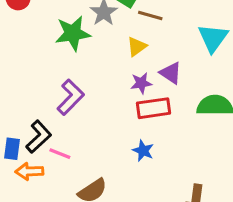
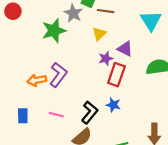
red rectangle: (153, 108) -> (116, 75), turned -55
black L-shape: (39, 137) -> (90, 112), moved
orange arrow: (29, 171) -> (37, 80), moved

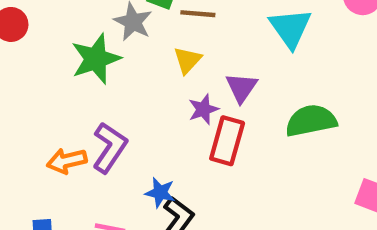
purple triangle: (125, 49) -> (241, 88), turned 42
blue star: (113, 105) -> (160, 193), moved

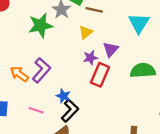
orange arrow: (67, 161) -> (19, 74), turned 42

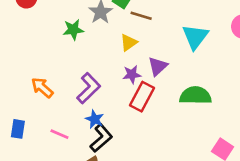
green star: (40, 25) -> (73, 30), size x0.7
purple L-shape: (41, 70) -> (89, 88), moved

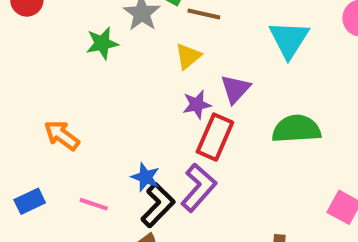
purple L-shape: (89, 88) -> (199, 188), moved
blue rectangle: (18, 129) -> (30, 201), turned 60

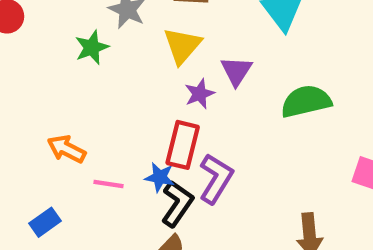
yellow triangle: (188, 56) -> (182, 46), size x1.4
red rectangle: (215, 137) -> (183, 145), moved
pink line: (94, 204) -> (109, 184), moved

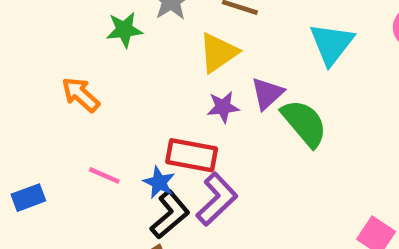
green semicircle: (306, 101) -> (304, 123), moved, turned 48
red rectangle: (183, 145) -> (192, 155), turned 72
orange arrow: (66, 149) -> (81, 95), moved

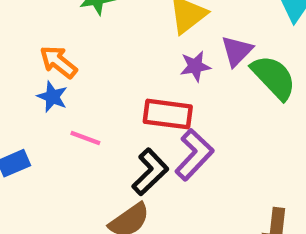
blue star: (159, 182) -> (52, 97), moved

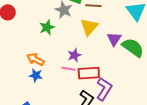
purple star: (195, 66) -> (74, 55), moved
pink line: (85, 138) -> (68, 69), moved

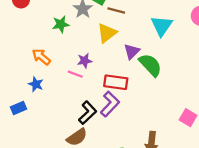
red rectangle: (89, 73) -> (116, 82), moved
blue star: (36, 75) -> (36, 84), moved

